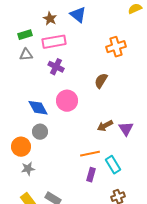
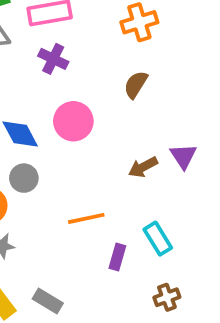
orange cross: (116, 47) -> (139, 22), moved
purple triangle: (126, 129) -> (183, 156), moved
orange line: (90, 154) -> (86, 218), moved

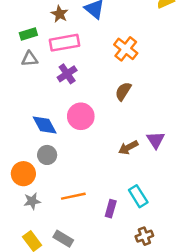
orange cross: (139, 22) -> (126, 49), turned -35
purple cross: (53, 59) -> (67, 74), turned 30
orange line: (86, 218) -> (73, 196), moved

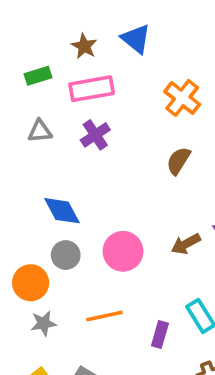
gray triangle: (30, 59) -> (40, 131), moved
pink circle: (81, 116) -> (123, 251), moved

